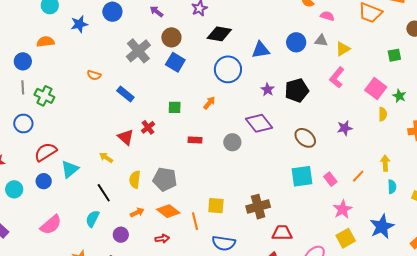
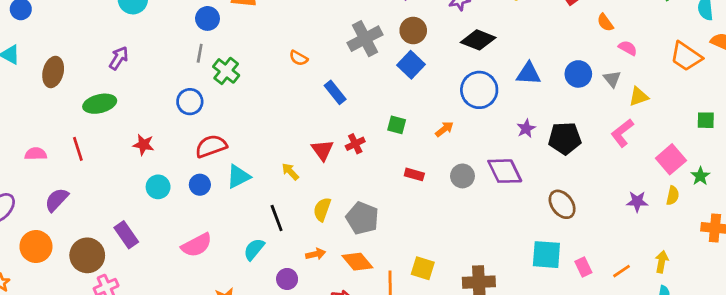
gray triangle: (321, 40) -> (612, 79), turned 32
purple star: (345, 128) -> (637, 201), moved
gray circle: (232, 142) -> (462, 176), moved

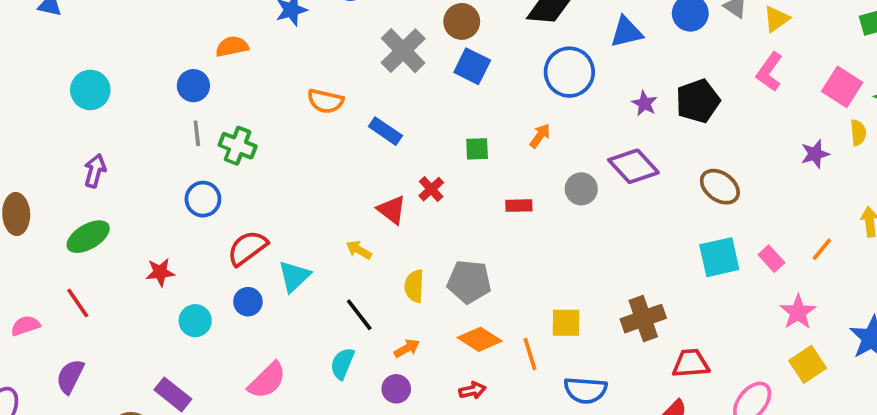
orange semicircle: (299, 58) -> (325, 101), size x1.4
orange arrow: (316, 254) -> (407, 348), moved

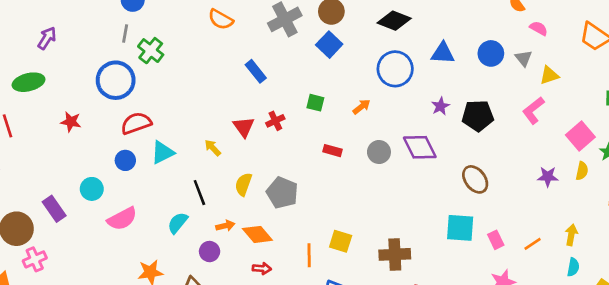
orange semicircle: (325, 101) -> (221, 19), moved
blue circle: (203, 199) -> (116, 80), size x1.5
cyan circle: (195, 321) -> (92, 189), moved
orange diamond: (480, 339) -> (257, 234), moved

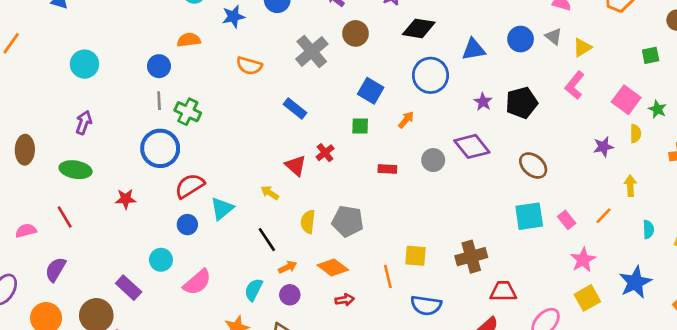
blue square: (329, 45) -> (371, 91), moved
green ellipse: (29, 82) -> (76, 170), turned 36
cyan semicircle: (178, 223) -> (254, 290), moved
orange arrow: (225, 226) -> (288, 267), moved
yellow arrow: (571, 235) -> (630, 186), moved

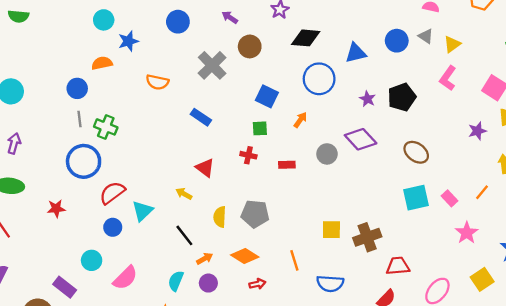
blue star: (233, 17) -> (128, 41), moved
red cross: (325, 153) -> (248, 155), moved, turned -35
yellow square: (415, 256) -> (331, 230), moved
yellow square: (587, 298) -> (482, 279), moved

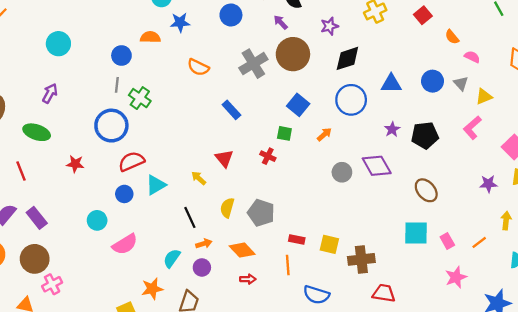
black diamond: (306, 38) -> (347, 58), turned -36
brown circle: (250, 46) -> (293, 54), size x1.5
red rectangle: (287, 165) -> (297, 240), moved
purple rectangle: (65, 287) -> (37, 218), moved

